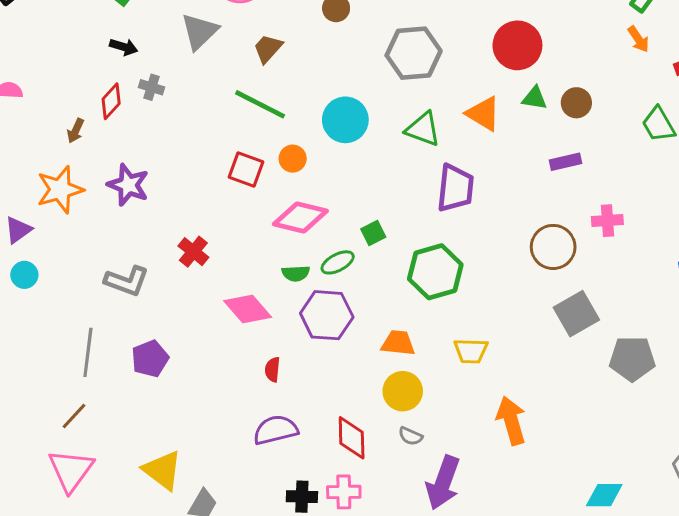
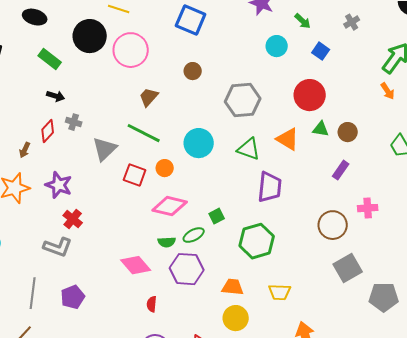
gray triangle: (200, 31) -> (105, 149), moved
purple rectangle: (566, 162) -> (341, 170), turned -42
red cross: (193, 252) -> (73, 219), moved

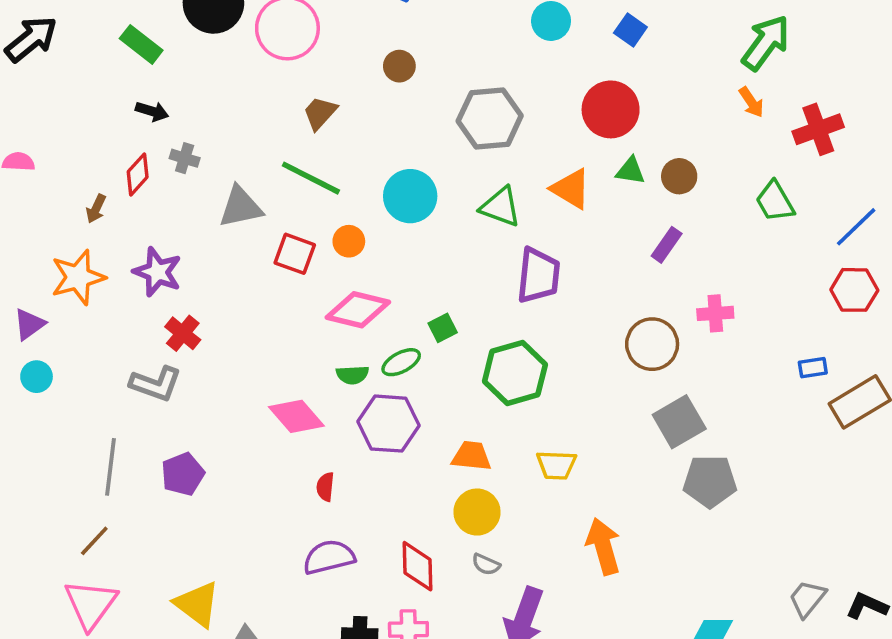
gray triangle: (105, 149) -> (241, 207), turned 32
gray pentagon: (384, 297) -> (710, 481), moved

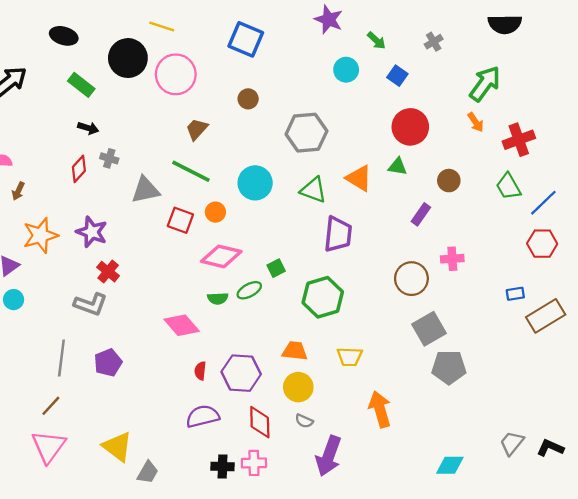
red circle: (611, 109) -> (410, 127), moved
brown circle: (679, 176) -> (449, 181), moved
green trapezoid: (775, 202) -> (508, 186), moved
brown arrow: (96, 209) -> (18, 191), moved
purple hexagon: (389, 424) -> (241, 373), moved

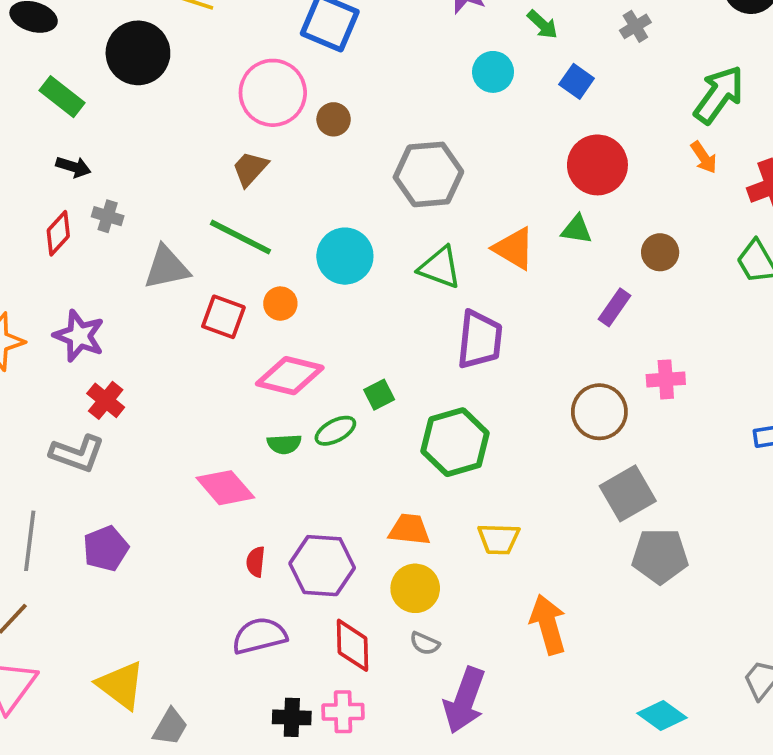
pink circle: (176, 74) -> (273, 93), moved
cyan diamond: (450, 465) -> (662, 716), turned 36

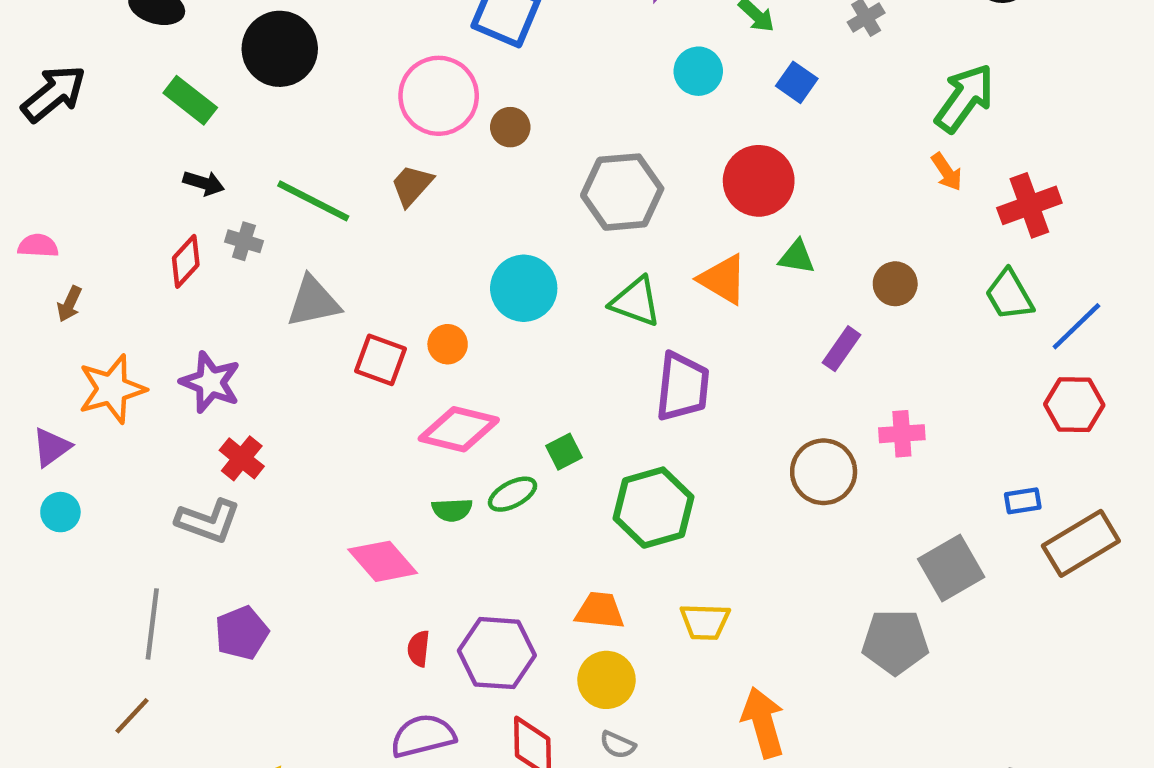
red circle: (597, 165) -> (759, 181), moved
green line: (240, 237) -> (313, 201), moved
gray square: (628, 493) -> (951, 568), moved

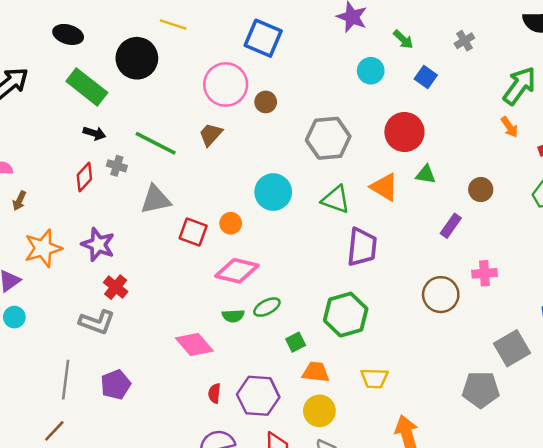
green rectangle: (190, 100) -> (87, 87), size x1.4
green square: (564, 452) -> (296, 342), moved

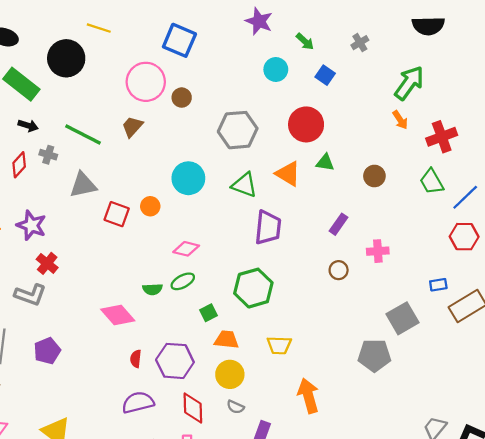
purple rectangle: (451, 226) -> (339, 224), moved
pink diamond: (237, 271) -> (186, 249), moved, size x0.7
brown circle: (441, 295) -> (339, 270), size x0.6

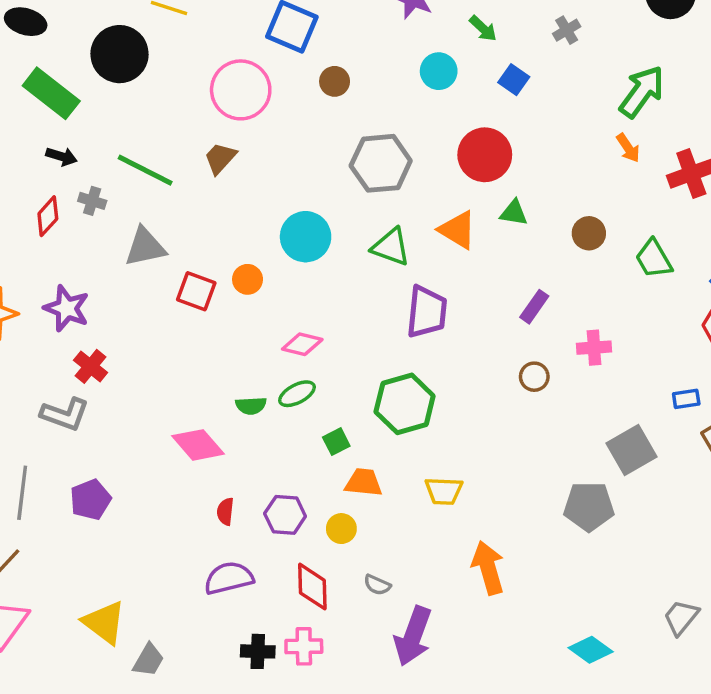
brown circle: (182, 98) -> (335, 81), moved
green trapezoid: (432, 182) -> (654, 259), moved
purple hexagon: (175, 361) -> (285, 515), size x0.7
yellow circle: (230, 374) -> (341, 529), moved, size x0.7

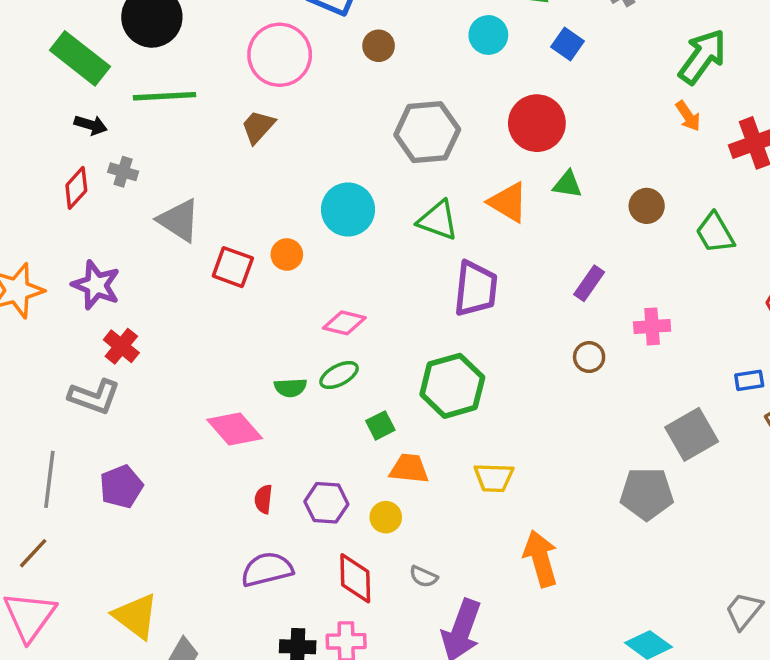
green line: (145, 170) -> (164, 96), moved, turned -30
gray triangle: (145, 247) -> (179, 220), turned 45

